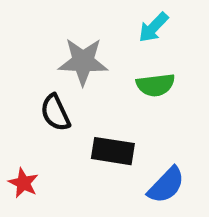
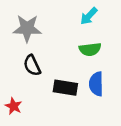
gray star: (83, 61) -> (27, 28), moved
blue semicircle: (166, 185) -> (96, 84), moved, turned 135

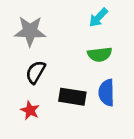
black semicircle: (32, 65) -> (36, 72), turned 55
red star: (14, 106) -> (30, 110), moved

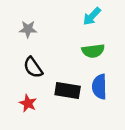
gray star: (30, 31) -> (28, 29), size x0.6
black semicircle: (36, 72) -> (33, 67), turned -65

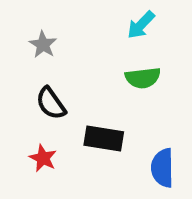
gray star: (28, 29) -> (43, 45), turned 30
blue semicircle: (99, 87) -> (162, 168), moved

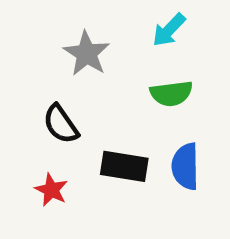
gray star: (43, 45) -> (87, 54), moved, size x1.4
blue semicircle: (162, 168) -> (185, 166), moved

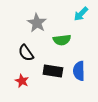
cyan arrow: (169, 30) -> (81, 14), moved
green semicircle: (171, 93) -> (62, 40), moved

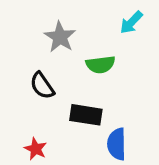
blue semicircle: (79, 71) -> (117, 144), moved
red star: (22, 81) -> (36, 149), moved

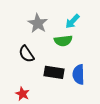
cyan arrow: (131, 22) -> (72, 21), moved
blue semicircle: (117, 144) -> (79, 74), moved

